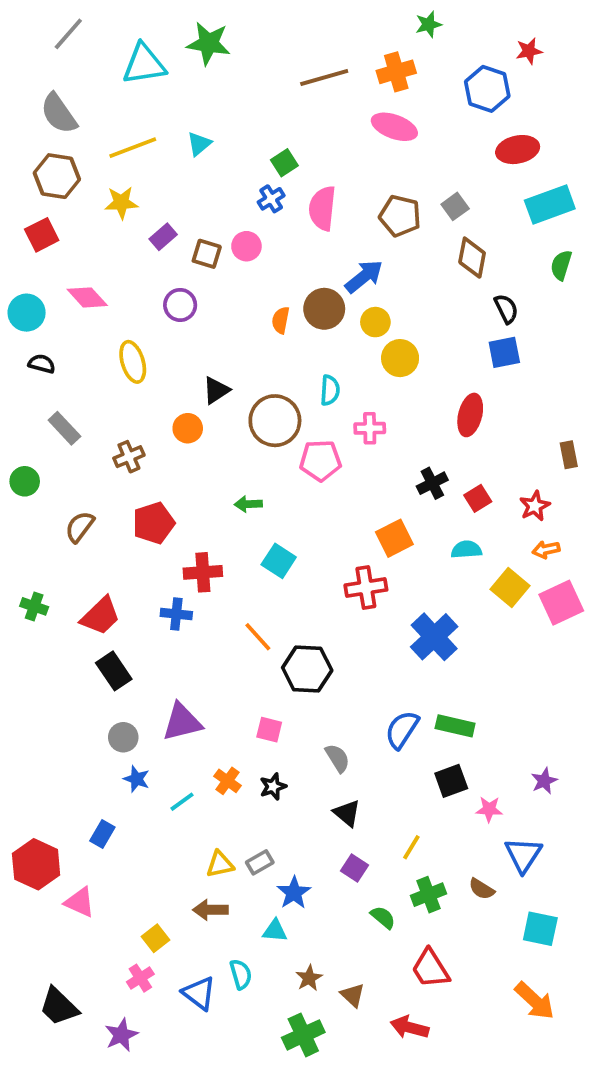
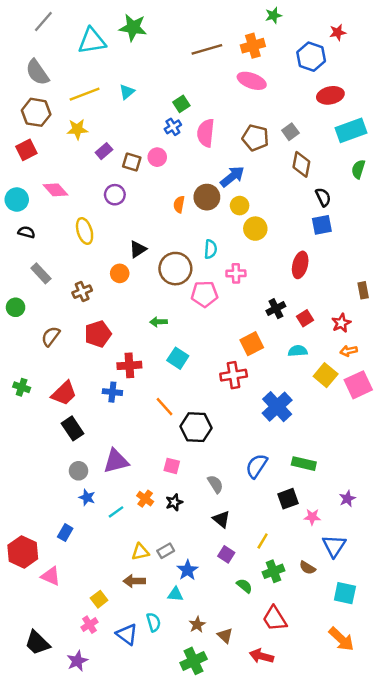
green rectangle: (455, 726) -> (304, 464), moved

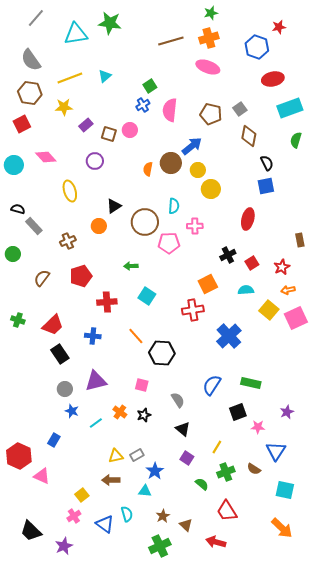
green star: (273, 15) -> (211, 13), moved
black semicircle: (26, 232) -> (18, 209), moved
blue cross: (112, 392) -> (93, 336), moved

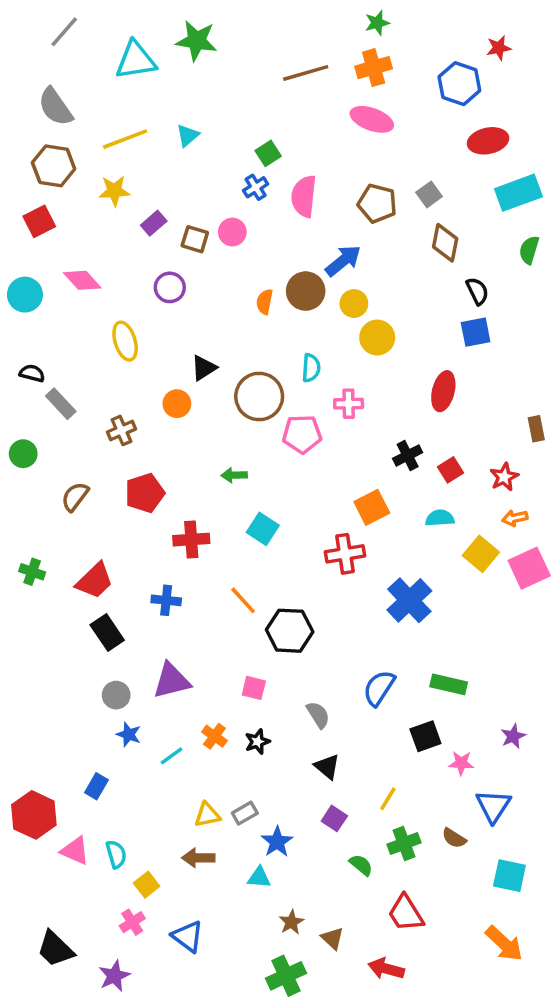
cyan semicircle: (127, 514) -> (116, 854), moved

